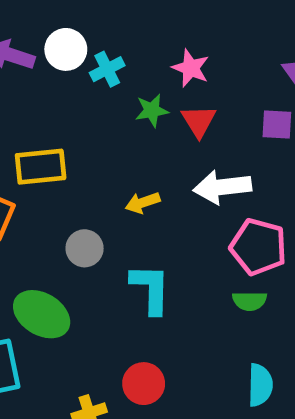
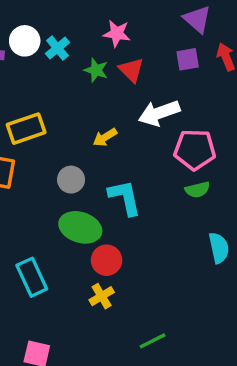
green star: (152, 110) -> (96, 70), turned -30
green ellipse: (42, 314) -> (80, 227), moved
red circle: (144, 384) -> (107, 260), moved

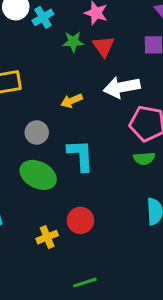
green star: (96, 70) -> (73, 42), turned -30
red circle: (107, 260) -> (80, 220), moved

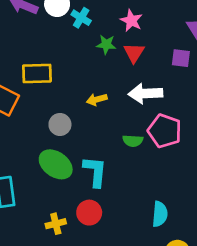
cyan cross: (43, 17) -> (81, 18), turned -36
cyan L-shape: (81, 155) -> (95, 172), moved
green semicircle: (144, 158) -> (133, 141), moved

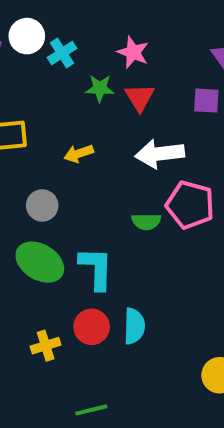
cyan cross: (81, 18) -> (62, 53), turned 30
yellow arrow: (97, 99) -> (79, 154), moved
cyan semicircle: (160, 214) -> (134, 326), moved

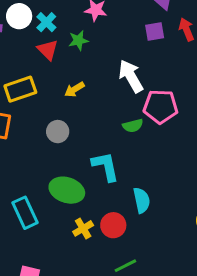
red triangle: (140, 97) -> (48, 50), moved
white arrow: (160, 154) -> (131, 76), turned 80
green ellipse: (40, 262) -> (67, 190), moved
red circle: (92, 327) -> (113, 225), moved

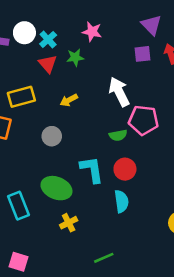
red circle: (113, 225) -> (125, 169), moved

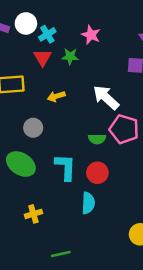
white arrow: (119, 92) -> (106, 97), turned -32
green ellipse: (56, 188) -> (21, 164), moved

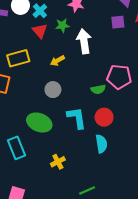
white arrow: (106, 97) -> (84, 41), moved, turned 50
gray circle: (33, 128) -> (53, 90), moved

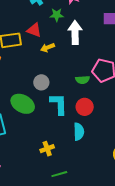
red triangle: (40, 31) -> (34, 30), moved, turned -35
gray circle: (53, 90) -> (41, 82), moved
yellow cross: (58, 162) -> (47, 149), moved

